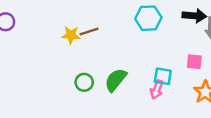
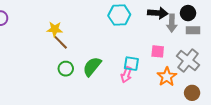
brown line: (89, 31) -> (61, 42), moved, turned 63

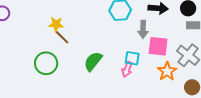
gray arrow: (172, 23) -> (143, 29), moved
pink square: (158, 51) -> (158, 46), size x1.5
green circle: (66, 69) -> (46, 63), moved, size x1.5

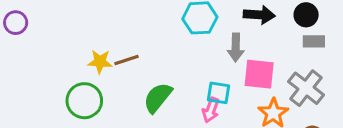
yellow star: (56, 24) -> (100, 62), moved
brown line: (62, 37) -> (126, 60), moved, turned -63

